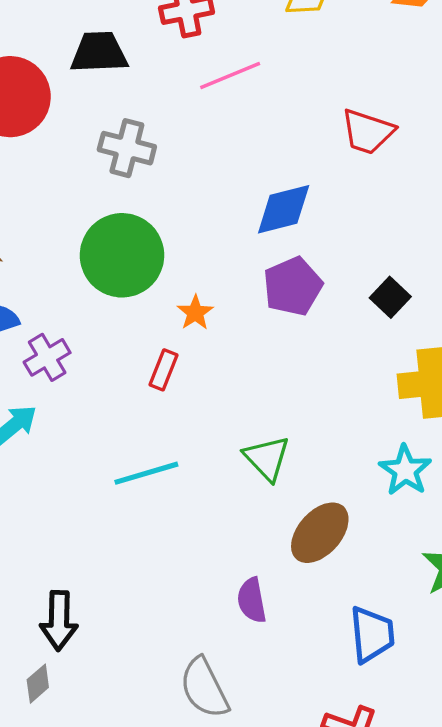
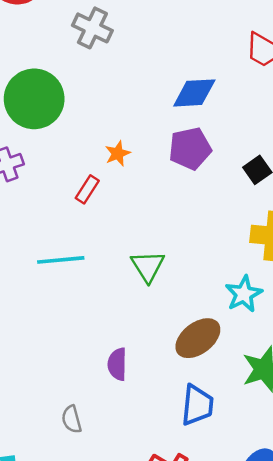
green circle: (122, 255) -> (34, 99), moved
brown ellipse: (320, 533) -> (198, 338), moved
gray semicircle: (204, 688) -> (72, 419), size x0.6

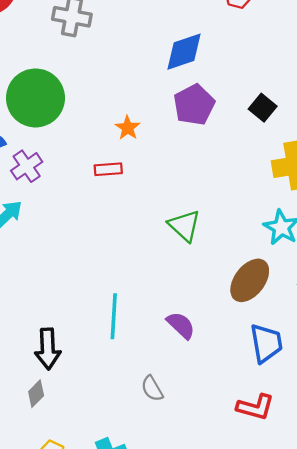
red rectangle: (87, 189) -> (108, 169), turned 68
cyan line: (61, 260) -> (114, 316), moved, turned -66
purple semicircle: (117, 364) -> (181, 325), turned 148

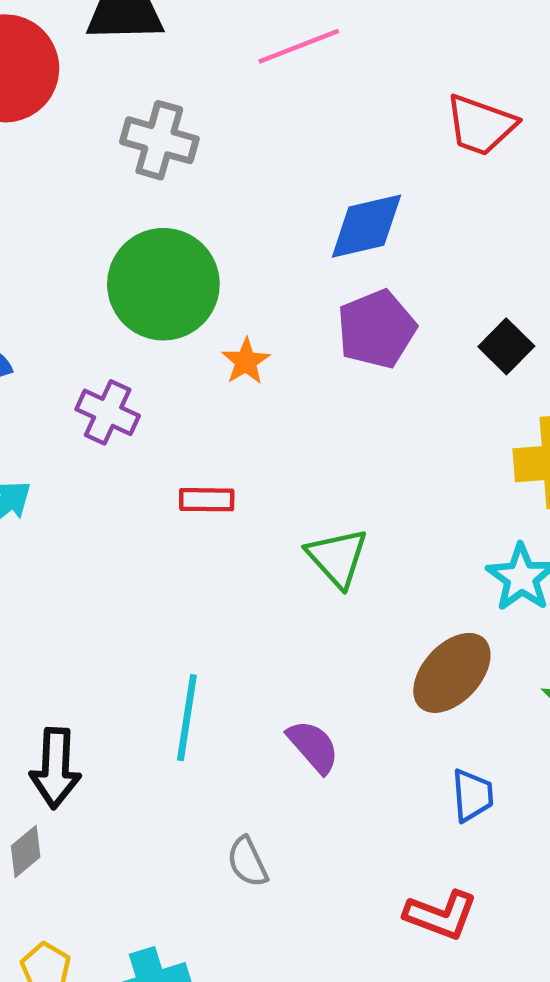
green circle: (35, 98) -> (163, 284), moved
purple cross: (27, 166) -> (108, 412), moved, turned -36
red rectangle: (108, 169) -> (207, 500), moved
blue trapezoid: (266, 343) -> (472, 795), size x0.7

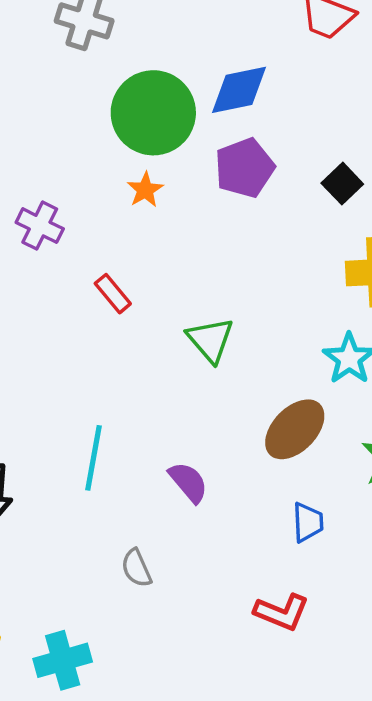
green circle: (163, 284) -> (153, 113), moved
red rectangle: (207, 500) -> (113, 294), turned 48

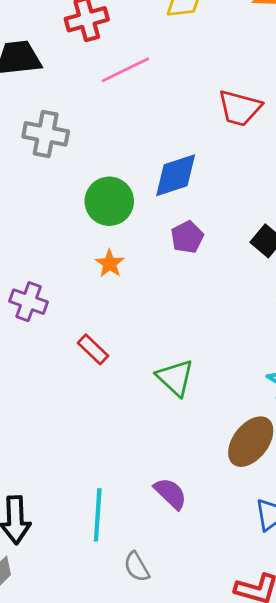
green circle: (153, 113) -> (109, 201), size x0.7
purple pentagon: (245, 168) -> (187, 237), size x0.7
cyan line: (94, 458) -> (98, 515), moved

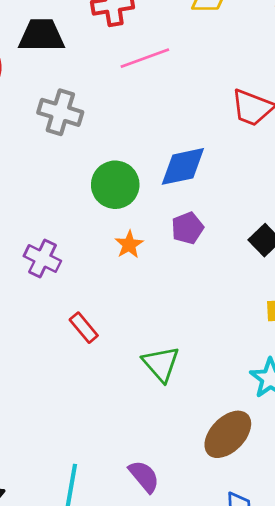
orange star: (110, 264) -> (129, 245), moved
purple cross: (29, 302) -> (42, 258), moved

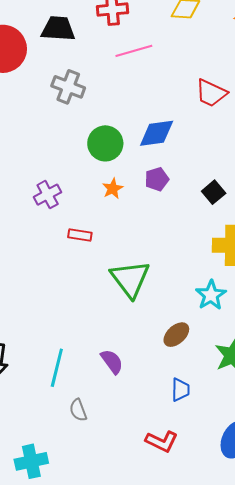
purple cross: (42, 258) -> (48, 195), turned 32
red rectangle: (84, 328) -> (80, 235), moved, turned -45
green triangle: (161, 364) -> (130, 279), size x1.4
brown ellipse: (228, 434) -> (176, 335), size x0.7

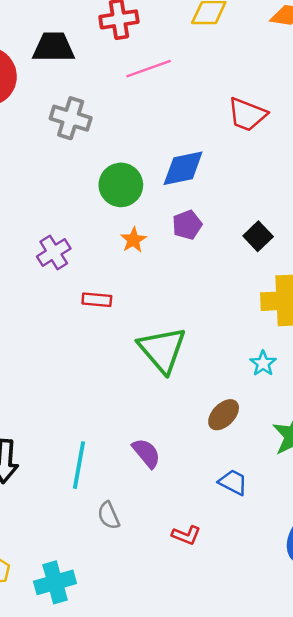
cyan star: (211, 295) -> (263, 363), size x0.7
blue trapezoid: (180, 390) -> (233, 482), turned -60
red L-shape: (162, 441) -> (186, 535), moved, size x0.7

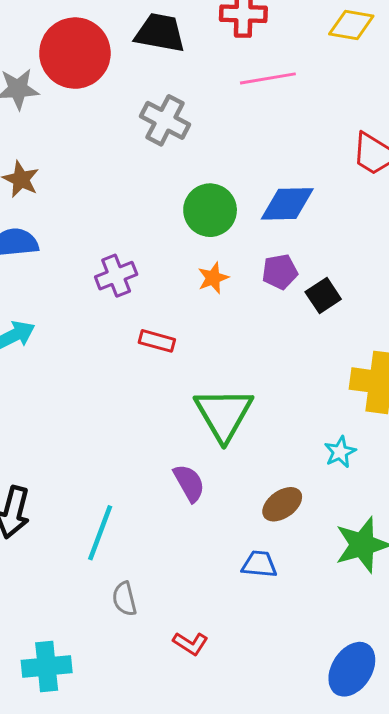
black square: (258, 236) -> (323, 295), moved
purple semicircle: (146, 453) -> (189, 483), moved
blue trapezoid: (233, 482) -> (259, 564), moved, turned -32
red L-shape: (186, 535) -> (190, 643), moved

